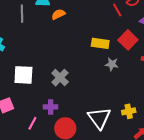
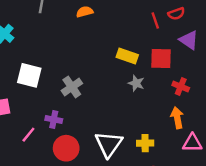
red square: (128, 40) -> (161, 58), turned 36

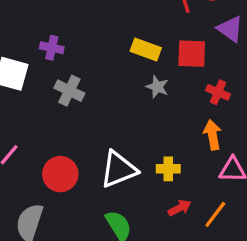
gray cross: (72, 87) -> (69, 91), turned -30
purple cross: (54, 120) -> (52, 48), moved
white triangle: (109, 144) -> (119, 169), turned 32

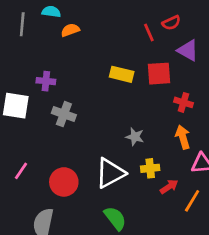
gray star: (157, 87) -> (135, 137), moved
red arrow: (180, 208) -> (169, 187), moved

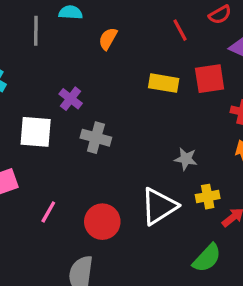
orange semicircle: (70, 30) -> (108, 39), moved, turned -36
red line: (149, 32) -> (180, 30), moved
purple cross: (46, 81) -> (71, 99), turned 36
green semicircle: (115, 218) -> (207, 258), moved, turned 85

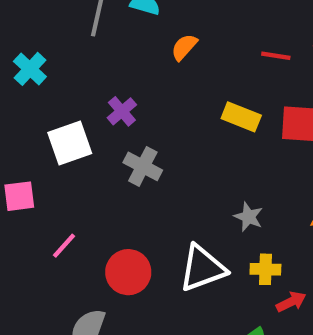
red line: (180, 30) -> (276, 56), turned -65
white square: (36, 132) -> (70, 143), turned -36

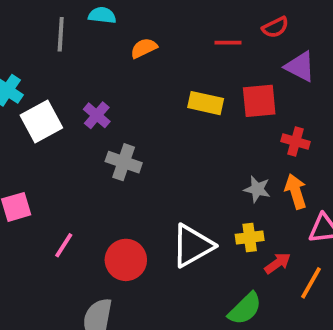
orange semicircle: (184, 47) -> (144, 48), turned 32
white square: (70, 143) -> (41, 121), moved
gray star: (248, 217) -> (257, 189), moved

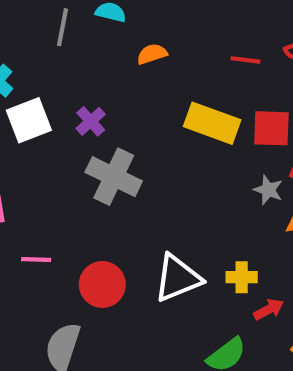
yellow rectangle: (206, 103) -> (212, 123), size x1.4
gray cross: (124, 162) -> (114, 177), size x1.4
gray star: (257, 189) -> (268, 190), moved
pink line: (64, 245) -> (36, 260), turned 52

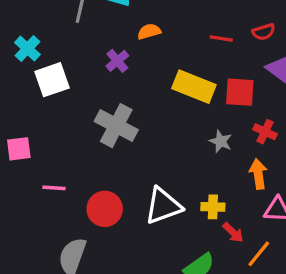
purple cross: (91, 121) -> (117, 61), moved
gray star: (268, 190) -> (221, 141), moved
red arrow: (269, 309) -> (233, 232), turned 70

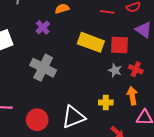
gray star: (221, 141) -> (115, 70), moved
yellow cross: (213, 207) -> (106, 102), moved

